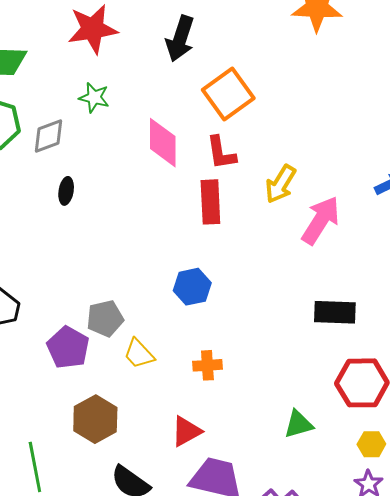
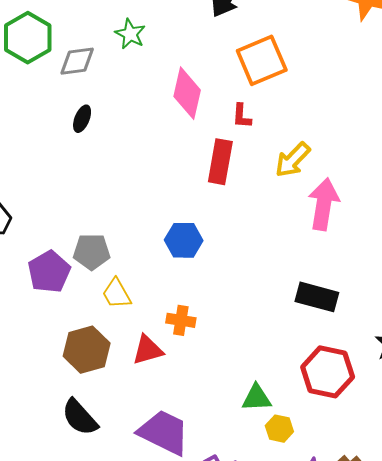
red L-shape: (221, 153) -> (242, 116), size x0.7
pink arrow: (321, 220) -> (324, 204), turned -36
brown hexagon: (95, 419) -> (87, 350), moved
red triangle: (186, 431) -> (148, 350), moved
yellow hexagon: (371, 444) -> (279, 429), moved

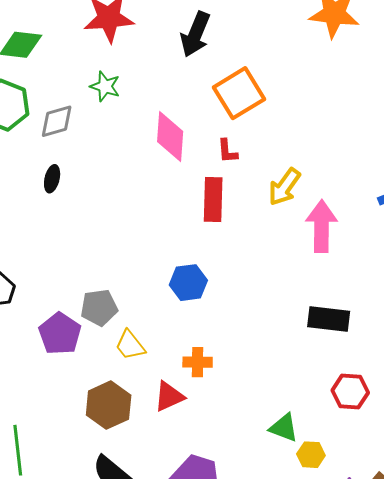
black ellipse: (82, 119) -> (52, 179), moved
red hexagon: (328, 372) -> (350, 391), size x0.7
green triangle: (257, 398) -> (284, 428), turned 32

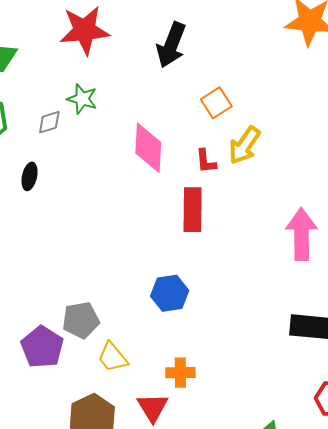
orange square: (239, 93) -> (216, 103), size x0.6
gray diamond: (57, 121) -> (49, 122), moved, size x0.7
black ellipse: (52, 179) -> (30, 176), moved
yellow arrow: (284, 187) -> (245, 145), moved
red triangle: (169, 396) -> (153, 407), turned -36

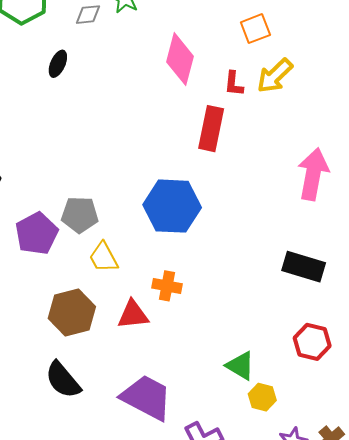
blue hexagon: (170, 293) -> (172, 206), size x1.5
red triangle: (153, 407) -> (133, 315), turned 44

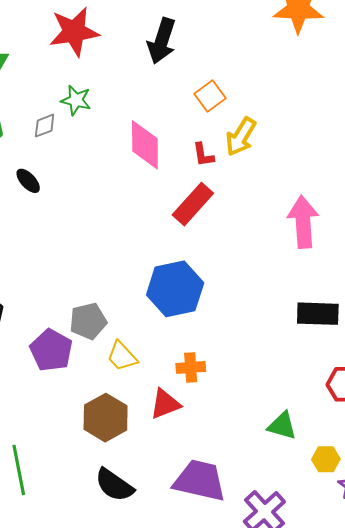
black ellipse: (58, 64) -> (28, 181), turned -52
red rectangle: (211, 129) -> (193, 204), turned 45
yellow hexagon: (262, 397) -> (326, 459), moved

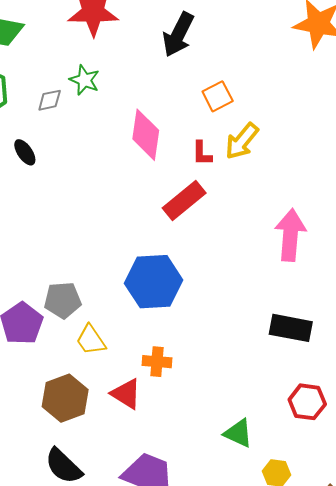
red triangle: (165, 404) -> (126, 394), turned 44

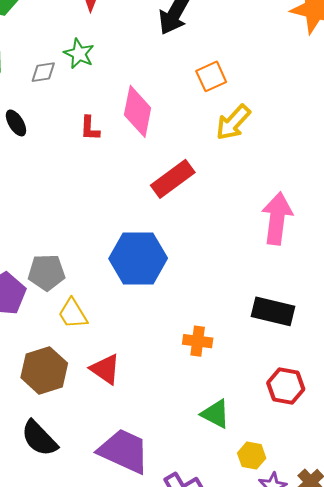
red L-shape: (202, 153) -> (90, 128), moved
orange cross: (157, 362) -> (198, 341), moved

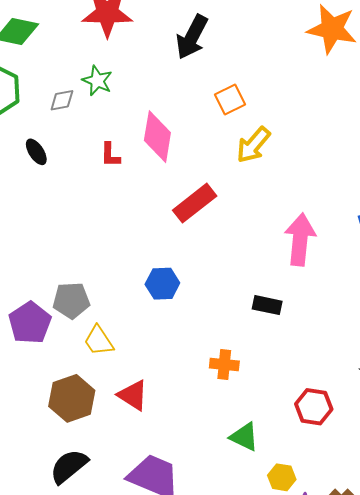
blue hexagon: (138, 258) -> (162, 284), size x0.6
black rectangle: (273, 311) -> (267, 305), moved, size x0.7
black semicircle: (39, 438) -> (69, 466), turned 96

